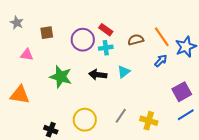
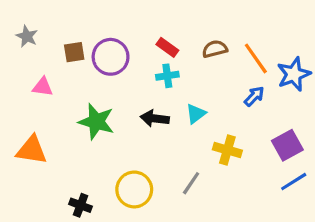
purple circle: (83, 40) -> (111, 57), moved
brown semicircle: (136, 40) -> (215, 49), moved
yellow cross: (149, 121) -> (227, 150), moved

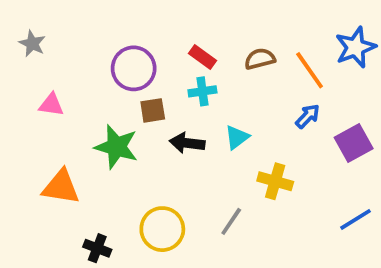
brown square: (74, 52) -> (153, 110), moved
blue star: (294, 74) -> (355, 47), moved
purple square: (287, 145) -> (354, 143), moved
orange triangle: (32, 150) -> (61, 187), moved

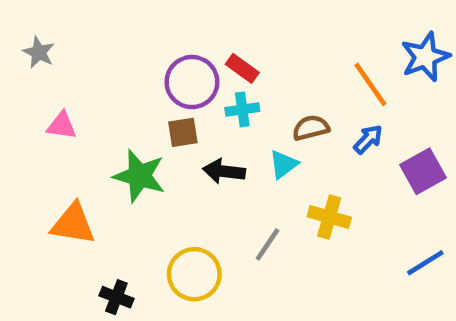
brown semicircle: (260, 59) -> (311, 128), moved
purple circle: (134, 68) -> (192, 82), moved
gray line: (231, 221) -> (267, 244), moved

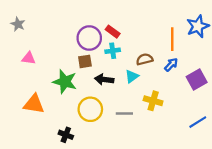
orange line: (370, 84) -> (172, 39), turned 35
gray line: (267, 244) -> (124, 114), turned 56
yellow circle: (194, 274) -> (90, 109), moved
black cross: (116, 297) -> (66, 135), moved

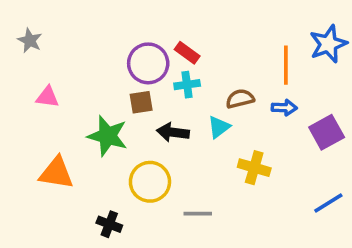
blue arrow: (171, 65) -> (284, 108), turned 48
gray line: (124, 114) -> (198, 214), moved

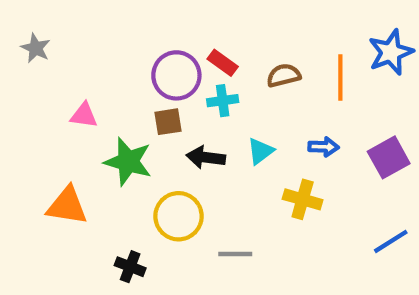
pink triangle: (47, 97) -> (84, 115), moved
brown semicircle: (240, 99) -> (284, 75), moved
blue arrow: (284, 108) -> (324, 147), moved

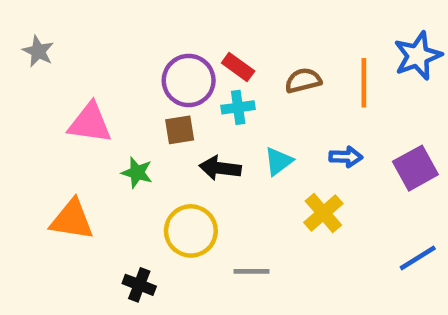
pink triangle: (84, 115) -> (90, 123), size x1.5
green star: (128, 162) -> (137, 173), size x0.6
yellow cross: (303, 199) -> (323, 213), turned 33

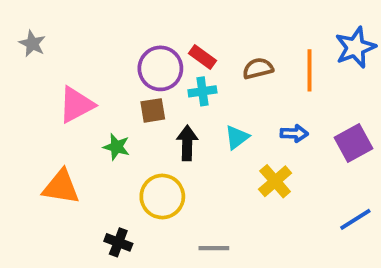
pink triangle: (90, 123) -> (76, 105), turned -36
black arrow: (220, 168) -> (187, 143), turned 84
gray line: (252, 271) -> (214, 248), moved

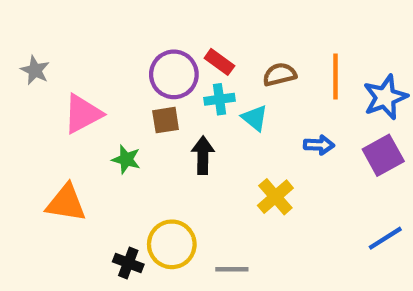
gray star: (32, 44) -> (35, 70), moved
blue star: (355, 47) -> (385, 97), moved
cyan triangle: (237, 137) -> (255, 118), moved, turned -44
yellow cross: (275, 181) -> (275, 197), moved
yellow circle: (162, 197) -> (172, 244), moved

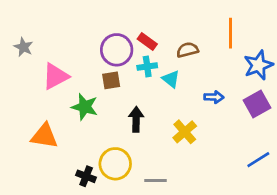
orange line: (336, 76) -> (231, 33), moved
black arrow: (203, 155) -> (136, 119), moved
green star: (126, 159) -> (85, 107), size x1.4

